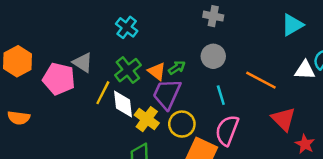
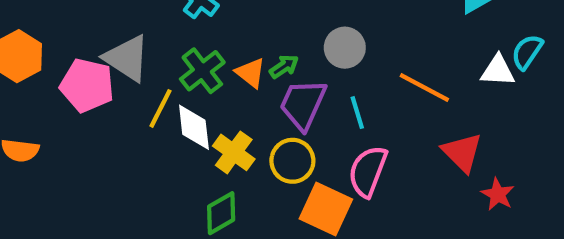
gray triangle: (83, 63) -> (127, 58), size x1.4
purple trapezoid: (167, 94) -> (303, 104), moved

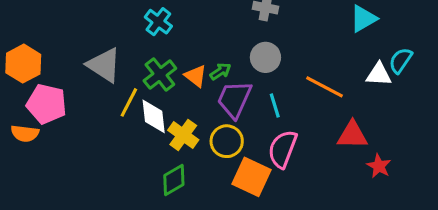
pink pentagon: (87, 85) -> (47, 104), moved
red triangle: (462, 152) -> (352, 135), turned -44

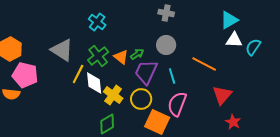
white triangle: (379, 74) -> (234, 40), moved
red triangle: (352, 135) -> (222, 95), turned -50
red star: (379, 166) -> (233, 122), moved

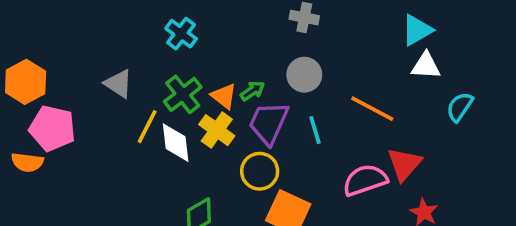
cyan semicircle: (253, 47) -> (460, 107), moved
gray triangle: (62, 50) -> (118, 84), size x0.7
yellow cross: (113, 95) -> (217, 130), moved
pink semicircle: (177, 104) -> (365, 180), moved, turned 50

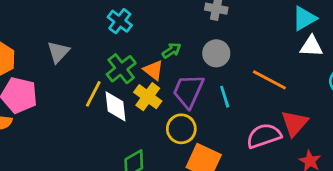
gray triangle: (118, 84) -> (58, 52), moved, turned 40
green arrow: (252, 91) -> (172, 51), moved

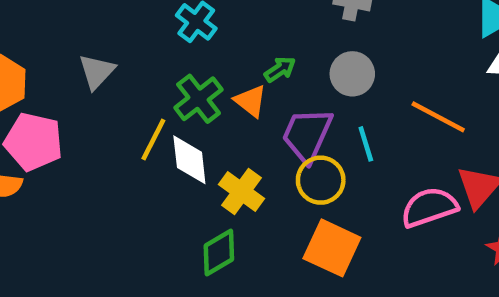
yellow cross: (148, 97) -> (241, 191), moved
yellow circle: (181, 129) -> (321, 180), moved

